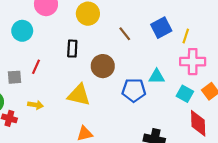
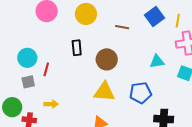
cyan circle: (22, 31) -> (27, 58), moved
brown line: (125, 34) -> (122, 27), turned -32
blue pentagon: (134, 90) -> (140, 93), moved
yellow triangle: (79, 95) -> (104, 92), moved

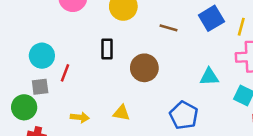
yellow triangle: (104, 92) -> (121, 113), moved, size x0.6
blue pentagon: (140, 93) -> (184, 115), turned 30
yellow arrow: (51, 104) -> (80, 117), moved
green circle: (12, 107) -> (24, 107), moved

